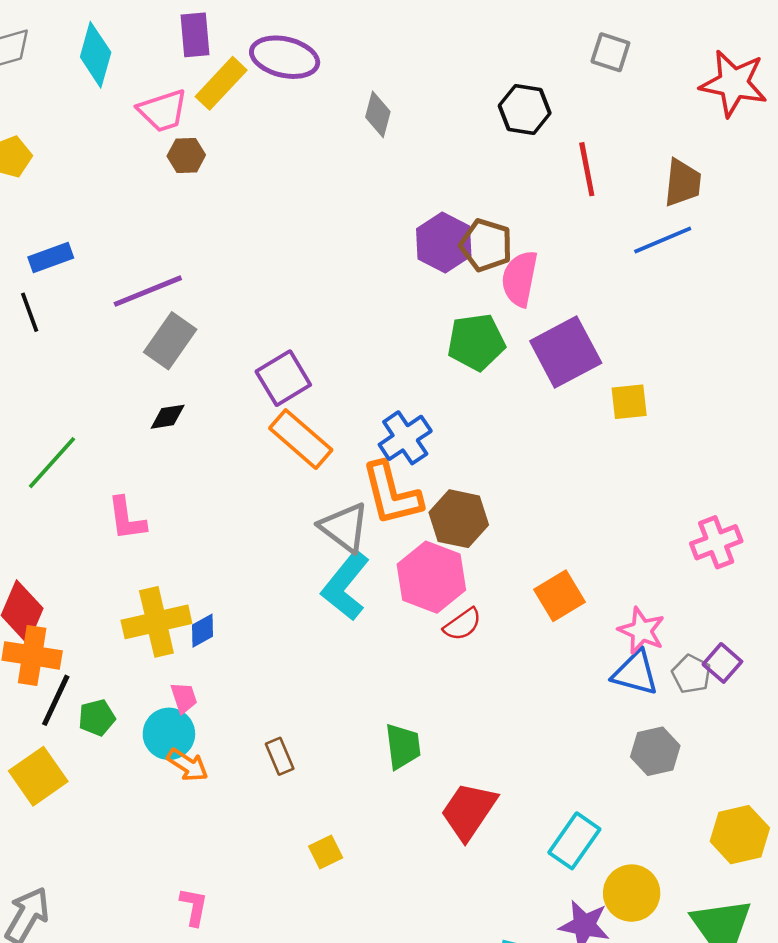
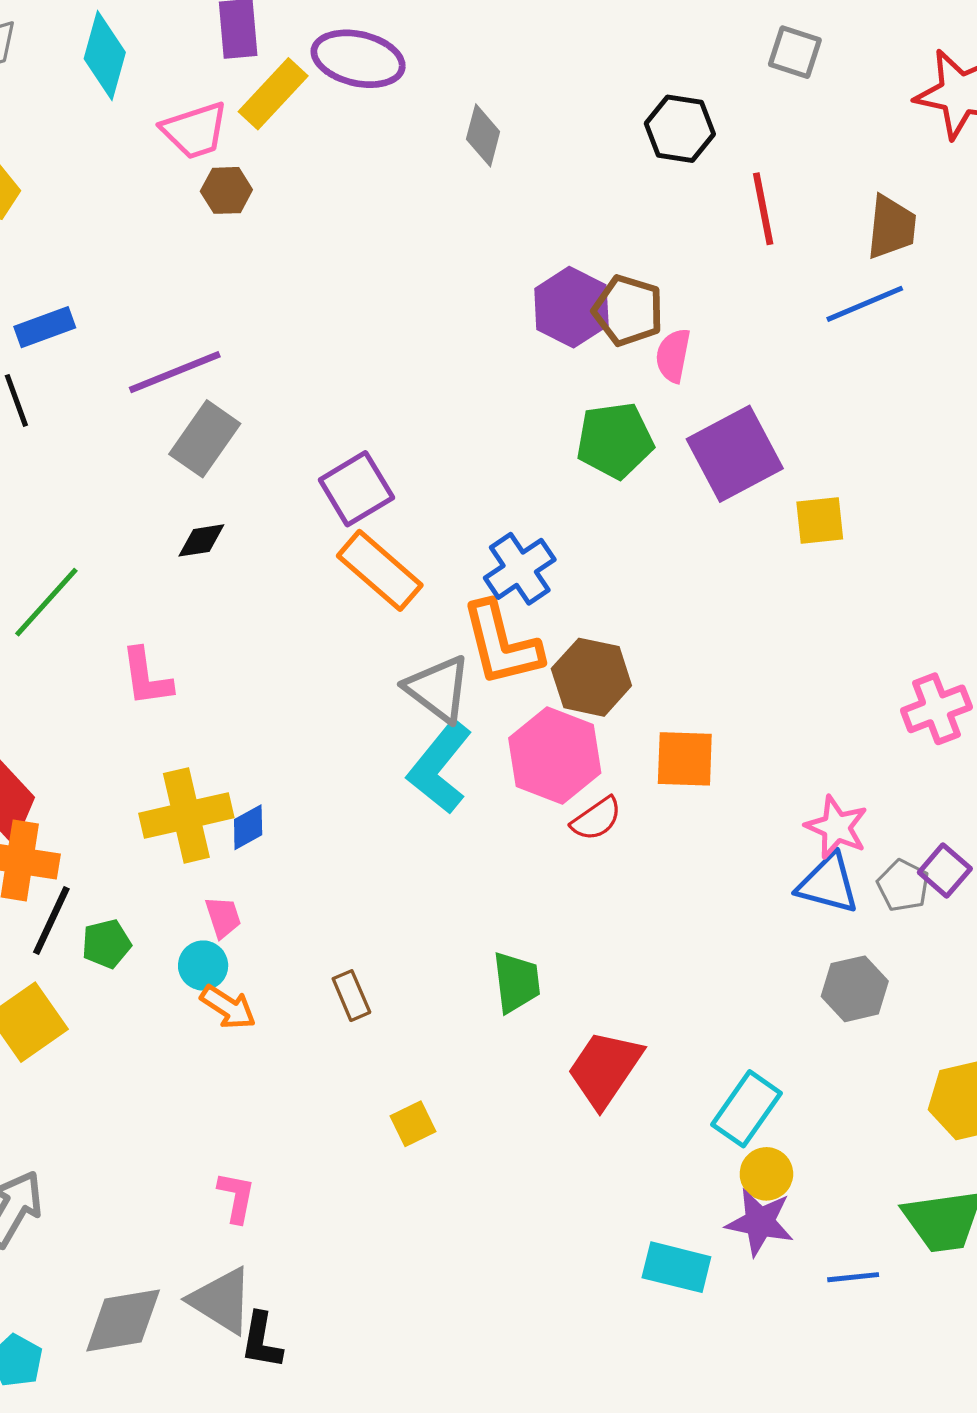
pink semicircle: (520, 279) -> (673, 355), size x0.7
orange square: (559, 596) -> (685, 759), moved, turned 33
cyan circle: (169, 734) -> (203, 966), size x0.7
yellow circle: (632, 893) -> (766, 1174), moved, size x0.7

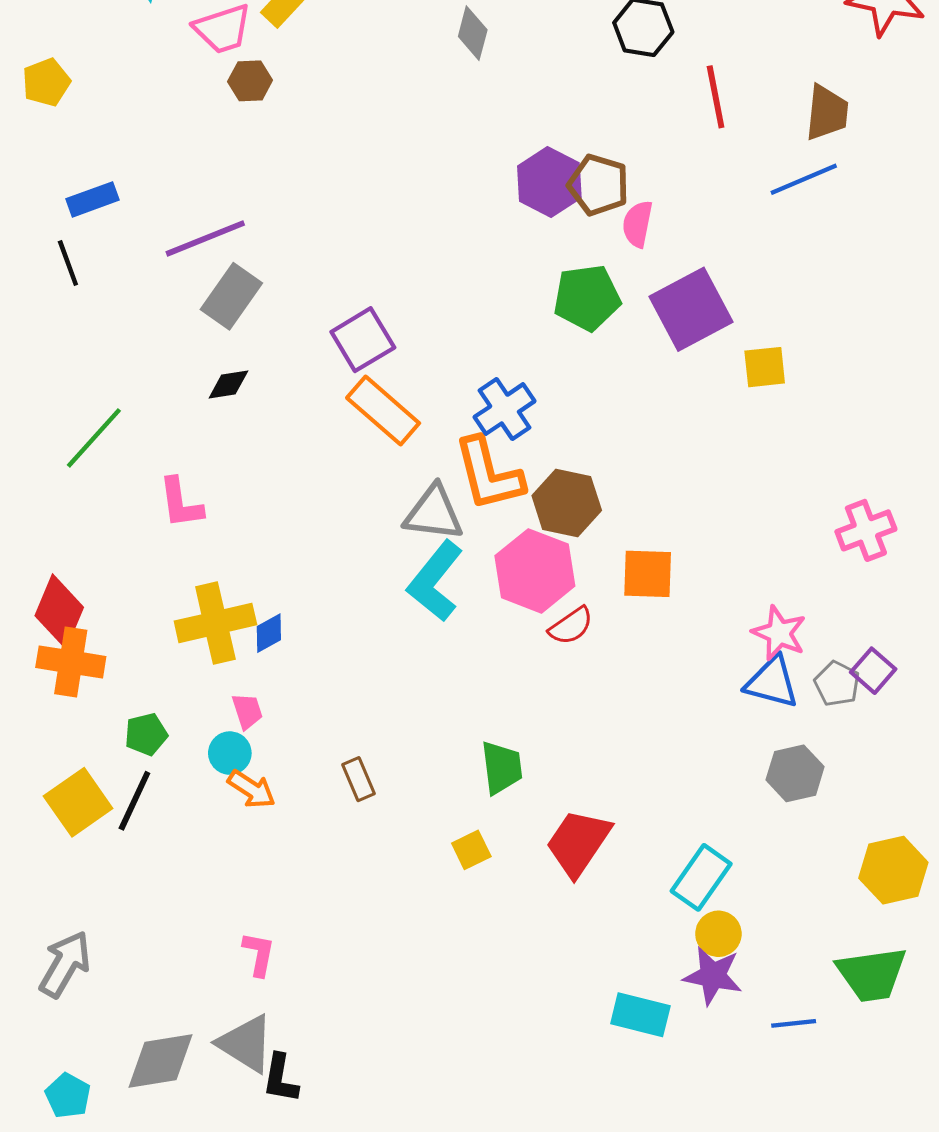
gray triangle: (438, 689) -> (434, 513), turned -30
black line: (51, 921) -> (134, 801), moved
yellow square: (413, 1124) -> (471, 850), moved

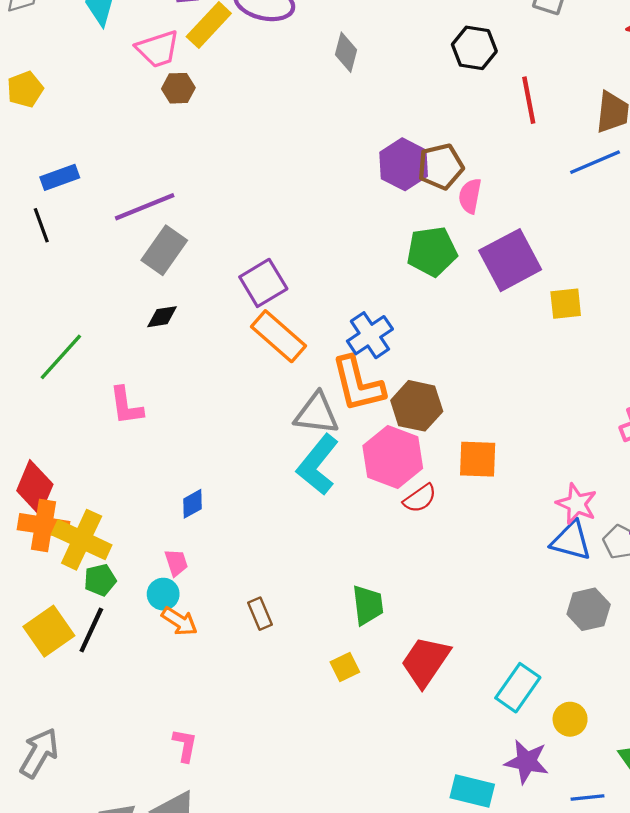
brown pentagon: (598, 185) -> (441, 166), turned -30
yellow cross: (215, 623) -> (82, 540), moved, turned 38
yellow circle: (718, 934) -> (570, 719), moved

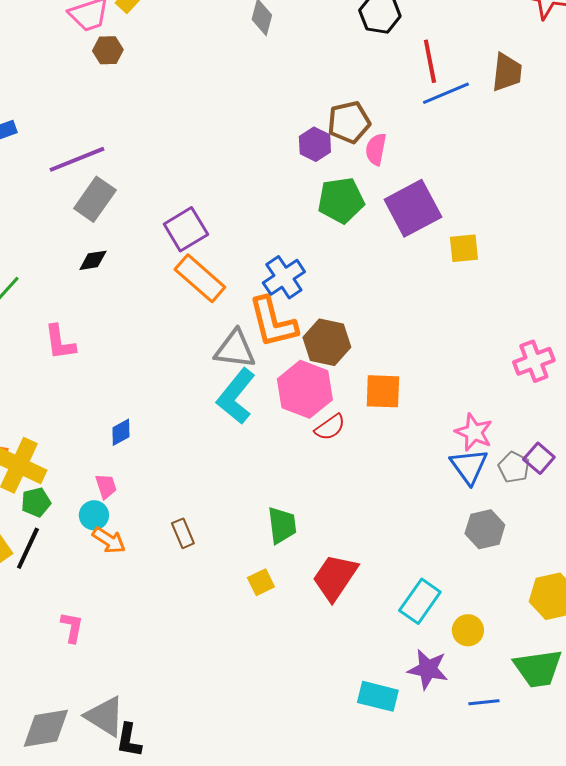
blue line: (595, 162) -> (446, 93), moved
purple hexagon: (404, 164) -> (315, 144), moved, size x0.7
blue triangle: (571, 541) -> (469, 466), turned 39
pink L-shape: (185, 745) -> (72, 627), moved

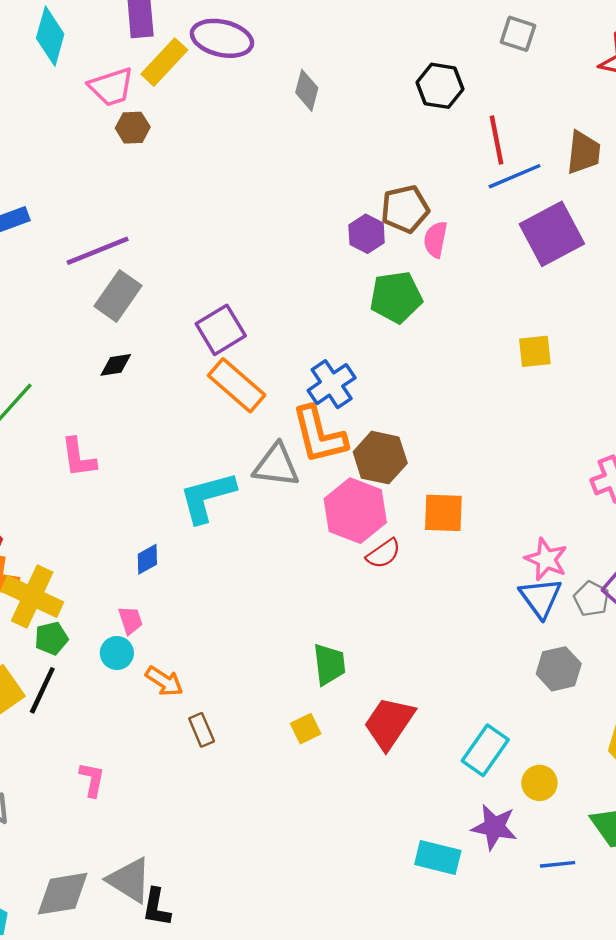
purple square: (413, 208) -> (552, 234), moved
cyan L-shape: (236, 396) -> (207, 497), moved, turned 36
brown rectangle: (183, 533) -> (202, 730), moved
orange arrow: (109, 540) -> (164, 681), moved

